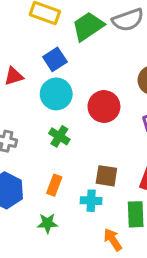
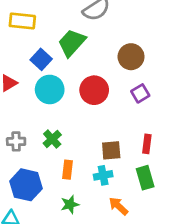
green trapezoid: (88, 26) -> (72, 43), moved
green cross: (59, 136) -> (52, 139), moved, turned 30
orange arrow: (113, 240) -> (118, 206), moved

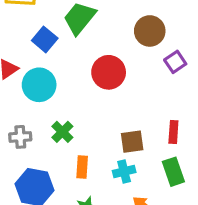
cyan circle: (50, 89) -> (39, 85), moved
purple square: (140, 93) -> (175, 62), moved

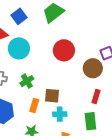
brown circle: (150, 31) -> (93, 68), moved
blue square: (45, 39) -> (19, 16), moved
brown square: (132, 142) -> (52, 96), moved

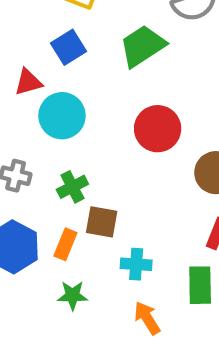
brown square: (52, 96) -> (102, 222), moved
orange rectangle: (34, 106) -> (65, 244), moved

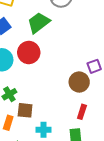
red circle: (158, 129) -> (29, 52), moved

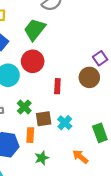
red rectangle: (82, 112) -> (57, 86), moved
cyan cross: (44, 130) -> (65, 123), moved, turned -32

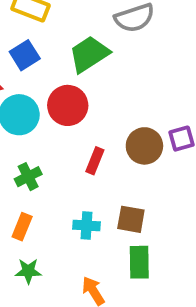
brown circle: (89, 77) -> (144, 146), moved
brown square: (44, 119) -> (131, 219), moved
cyan cross: (65, 123) -> (87, 226), turned 32

